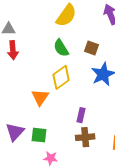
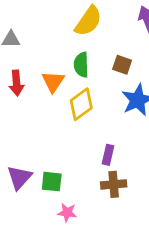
green semicircle: (61, 48) -> (81, 65), turned 30
red arrow: (13, 50) -> (16, 83), moved
orange triangle: (40, 97) -> (53, 82), moved

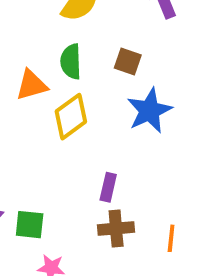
orange triangle: (53, 82) -> (32, 85), turned 40

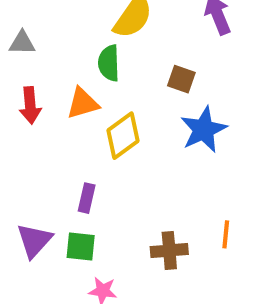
green semicircle: (71, 62) -> (109, 63), moved
purple rectangle: (108, 187) -> (87, 198), moved
orange line: (171, 238) -> (226, 234), moved

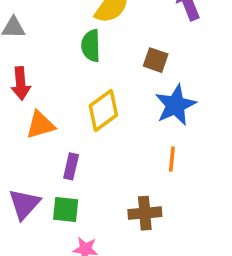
orange triangle: (83, 103) -> (40, 125), moved
orange line: (226, 234) -> (172, 159), moved

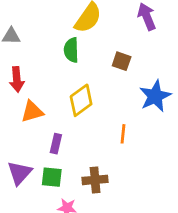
blue star: (175, 105) -> (155, 96), moved
orange line: (172, 159) -> (123, 134), moved
brown cross: (145, 213) -> (95, 180), moved

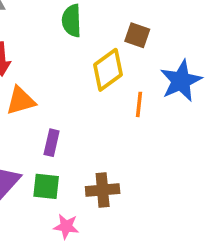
yellow diamond: (81, 100) -> (108, 70), moved
orange line: (123, 134) -> (139, 104), moved

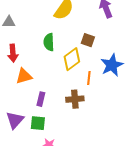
green semicircle: (72, 21) -> (49, 42), moved
brown cross: (103, 190) -> (75, 99), moved

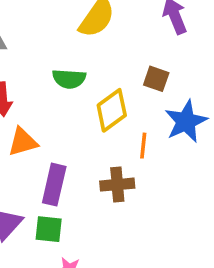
brown square: (88, 40) -> (156, 79), moved
green semicircle: (49, 42) -> (69, 79), turned -84
purple rectangle: (41, 99) -> (54, 185), size x1.5

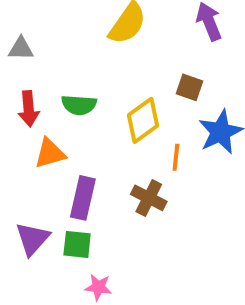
green semicircle: (69, 79) -> (79, 105), moved
brown cross: (117, 185) -> (149, 198), turned 32

